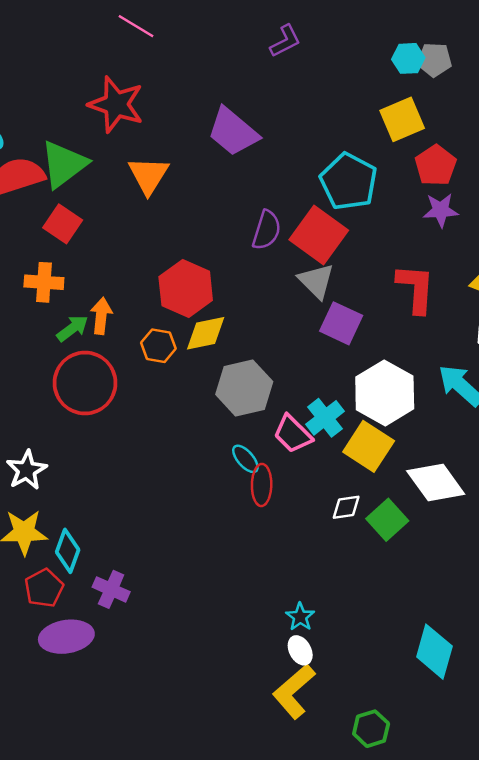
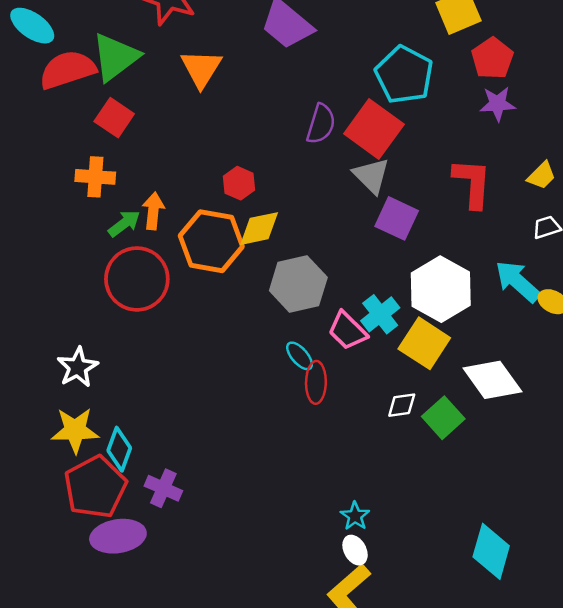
red hexagon: (186, 288) -> (239, 183), size x0.6
orange hexagon: (158, 346) -> (211, 241), size x1.8
red pentagon: (44, 588) -> (95, 487), size x1.6

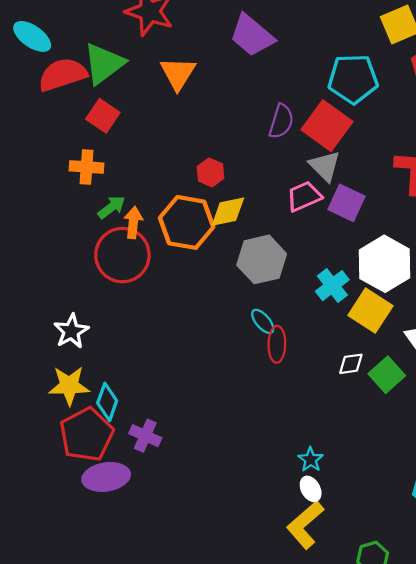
cyan pentagon: (404, 75) -> (353, 79), turned -30
orange arrow: (153, 211) -> (133, 222), moved
pink trapezoid: (347, 331) -> (304, 196), moved, turned 111

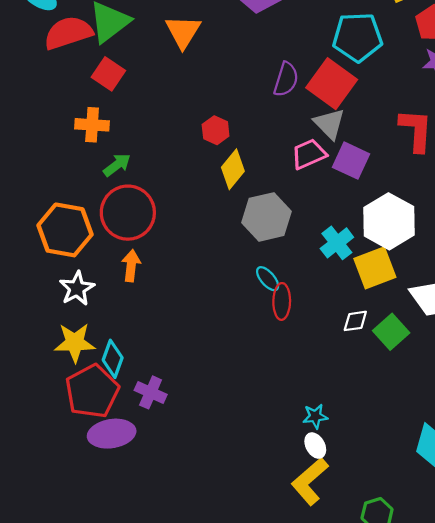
yellow diamond: (228, 212) -> (233, 169), turned -39
orange arrow: (133, 222) -> (131, 266), moved
orange hexagon: (187, 222) -> (65, 230), moved
yellow square: (370, 311) -> (375, 268), turned 36
cyan star: (311, 460) -> (315, 416), turned 30

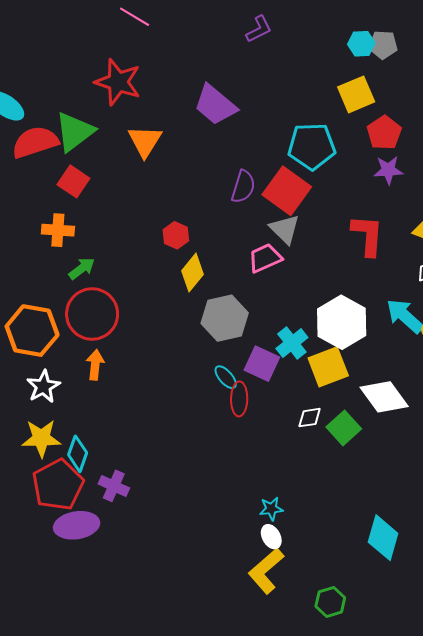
purple square: (351, 161) -> (262, 364), moved

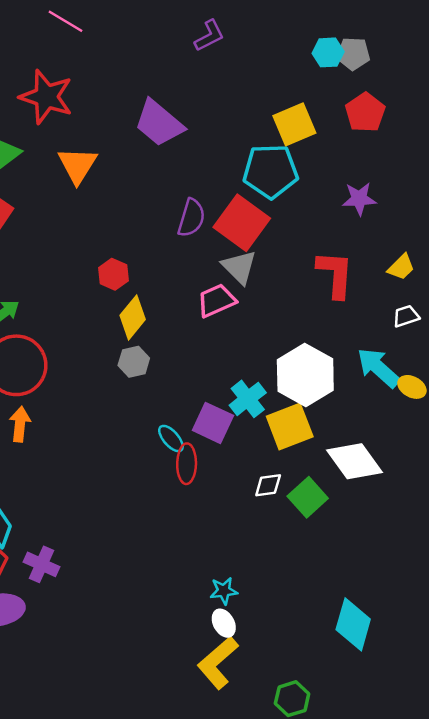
yellow square: (356, 94) -> (294, 124), moved
red pentagon: (384, 133) -> (365, 112), moved
gray hexagon: (225, 318) -> (134, 362), moved, size x0.6

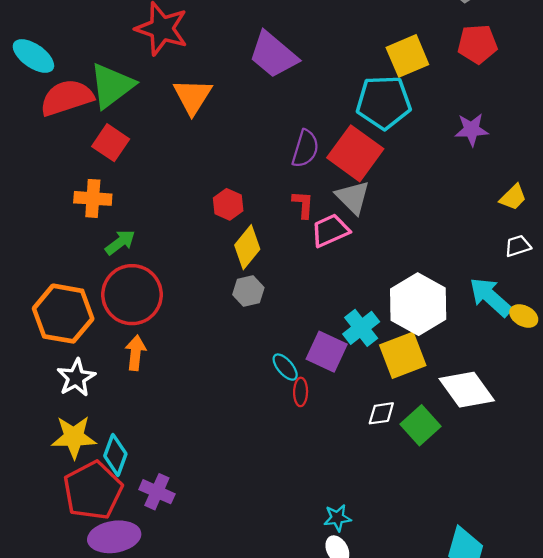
red pentagon: (365, 112) -> (477, 44), turned 30
red L-shape: (335, 274) -> (303, 204), moved, size x0.6
red ellipse: (187, 464) -> (301, 392), size x0.7

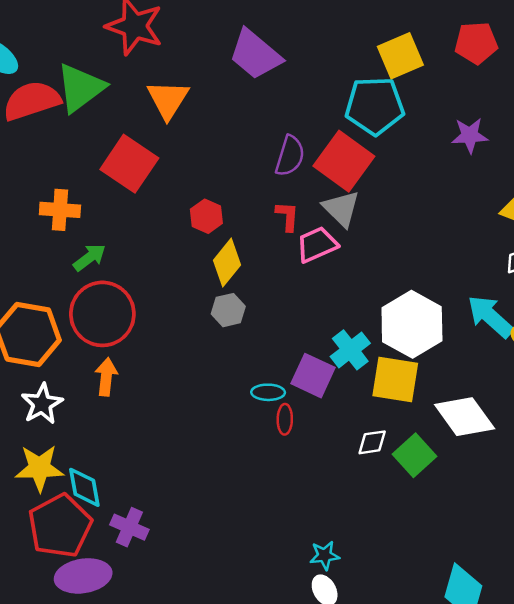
red square: (111, 143) -> (129, 164), moved, size x1.4
yellow square: (403, 355) -> (395, 379), turned 30
cyan ellipse: (285, 367) -> (268, 392), turned -48
cyan diamond: (115, 455) -> (84, 487), turned -30

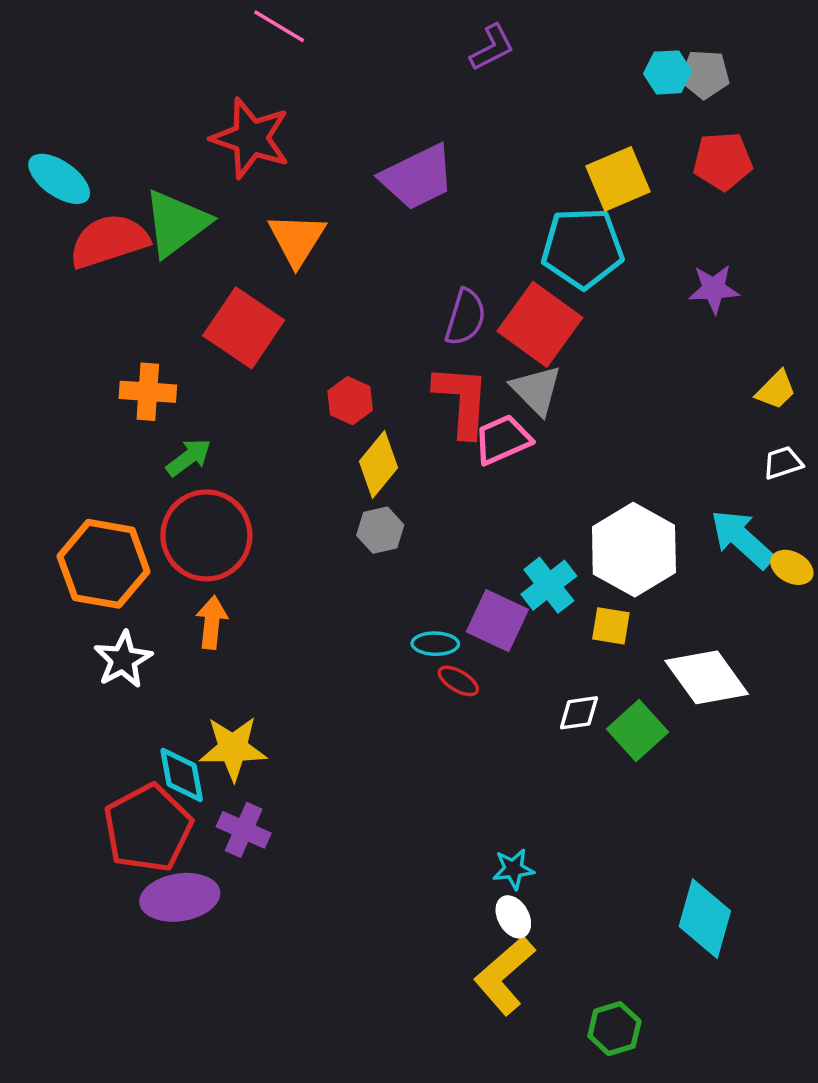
purple trapezoid: (255, 54) -> (418, 177), turned -66
red L-shape: (287, 216) -> (462, 401), size x1.8
yellow square: (395, 379) -> (611, 626), size x0.6
red ellipse: (285, 419) -> (458, 681), turned -60
yellow star: (39, 468) -> (233, 748), moved

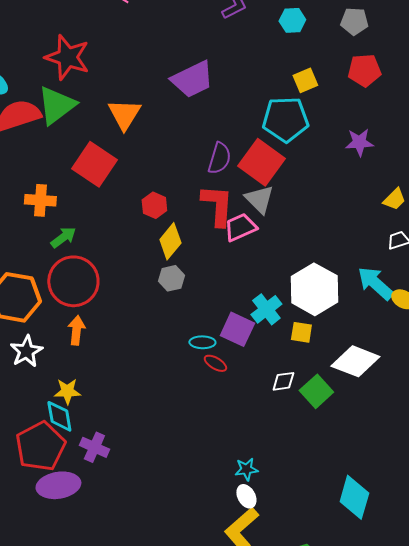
cyan hexagon: (668, 72) -> (292, 20), moved
red star: (251, 138) -> (67, 57), moved
yellow square: (618, 179) -> (305, 80), size x0.7
white diamond: (707, 677) -> (355, 361), turned -33
yellow star: (233, 748) -> (67, 391), moved, size x0.7

